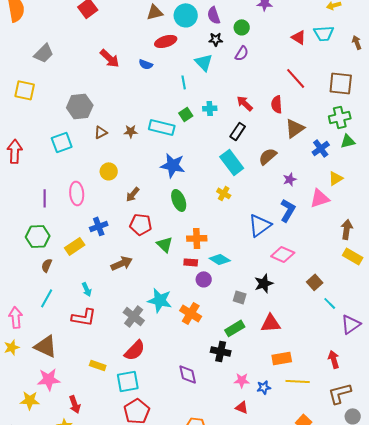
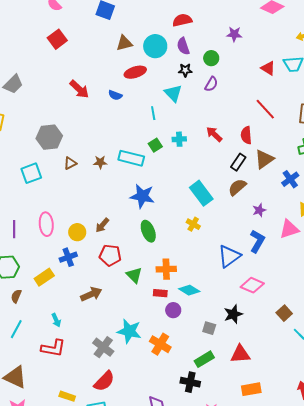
black rectangle: (238, 131) -> (238, 162), moved
yellow circle: (109, 171) -> (77, 232), moved

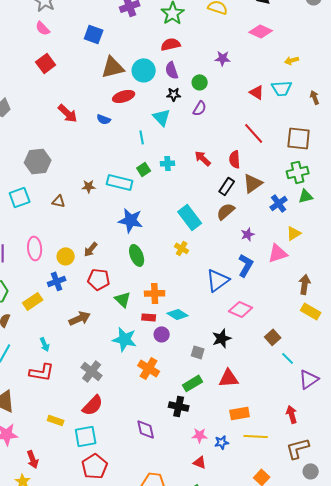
brown triangle: (124, 43) -> (113, 67), size x1.4
brown triangle: (70, 163) -> (59, 201), moved, turned 40
cyan star: (129, 331) -> (125, 339), moved

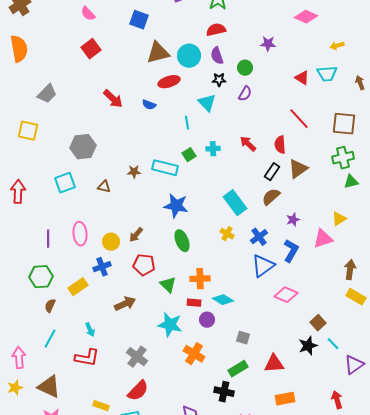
blue cross: (279, 203) -> (259, 237), moved
black star: (222, 338) -> (308, 346), moved

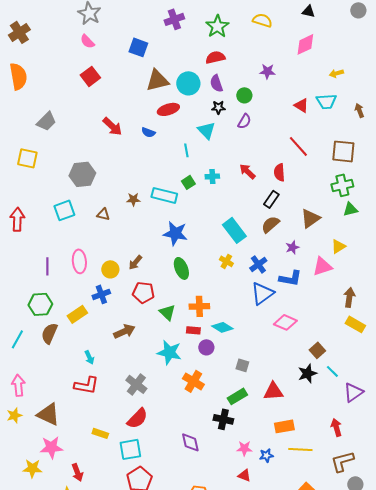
pink diamond: (306, 17) -> (305, 44), turned -50
brown triangle: (298, 169) -> (310, 218), moved
blue L-shape: (291, 251) -> (290, 278), turned 70
brown semicircle: (50, 306) -> (49, 333), size x1.5
cyan line: (50, 339) -> (17, 339), moved

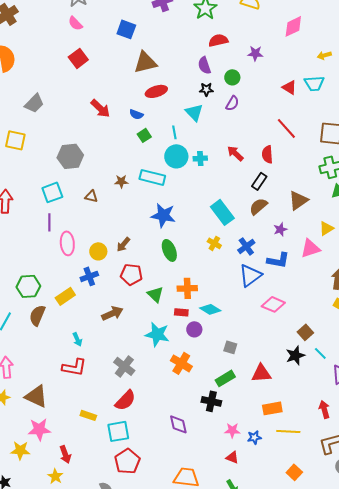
red semicircle: (215, 57) -> (218, 40), moved
cyan circle: (188, 83) -> (176, 156), moved
green square: (188, 182) -> (144, 135), moved
purple line: (47, 266) -> (49, 222), moved

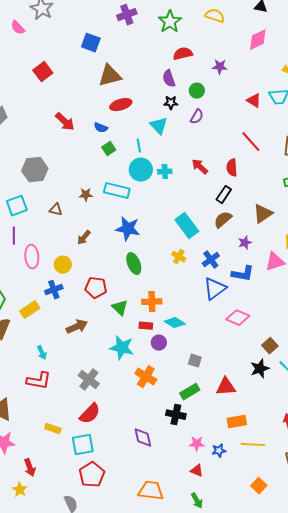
pink semicircle: (75, 23) -> (18, 28), moved
brown arrow: (123, 244) -> (84, 238), moved

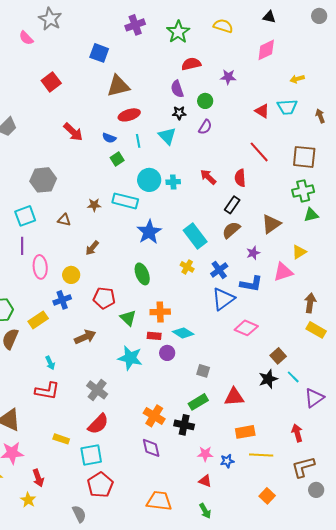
cyan line: (139, 146) -> (138, 141), moved
blue star: (128, 229) -> (149, 232), moved, turned 30
orange cross: (146, 377) -> (154, 416), moved

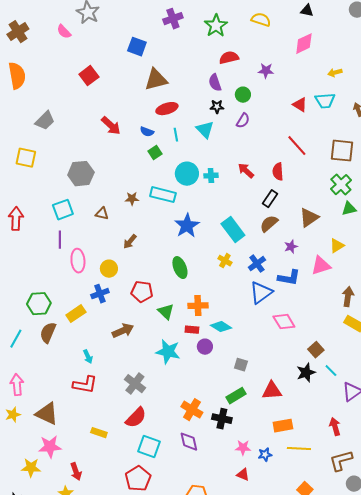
green cross: (303, 191) -> (341, 185), turned -30
pink diamond: (246, 328) -> (284, 322), turned 35
cyan square: (91, 455) -> (149, 447), moved, turned 30

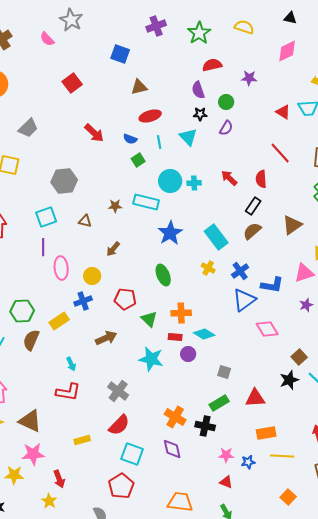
brown triangle: (156, 80) -> (139, 87), size x0.7
purple star: (291, 247) -> (306, 305), moved
yellow rectangle: (99, 433) -> (82, 440), turned -35

